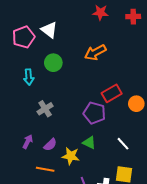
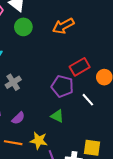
green circle: (53, 63) -> (23, 27), moved
white line: (123, 144) -> (88, 100), moved
yellow star: (71, 156) -> (39, 141), moved

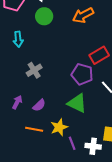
green triangle: (57, 116) -> (77, 103), size x1.5
yellow star: (39, 141) -> (59, 127), turned -30

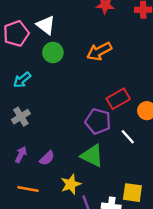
cyan arrow: (18, 39) -> (22, 80), turned 56
gray cross: (34, 70) -> (21, 117), moved
orange line: (34, 129) -> (28, 189), moved

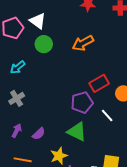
purple pentagon: (98, 121) -> (82, 102), turned -30

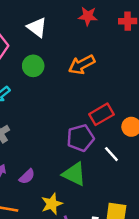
white triangle: (38, 21) -> (37, 27), moved

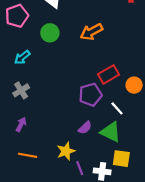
green triangle: (74, 174) -> (111, 132), moved
purple semicircle: (27, 176) -> (85, 128), moved

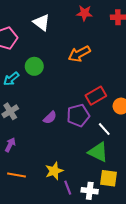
green circle: (50, 33) -> (34, 66), moved
purple semicircle: (85, 128) -> (50, 118), moved

